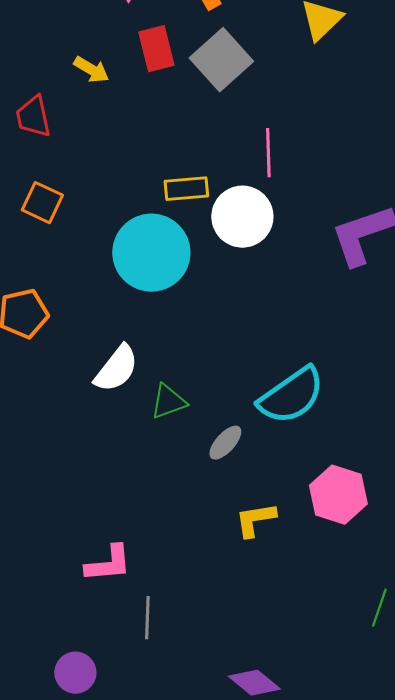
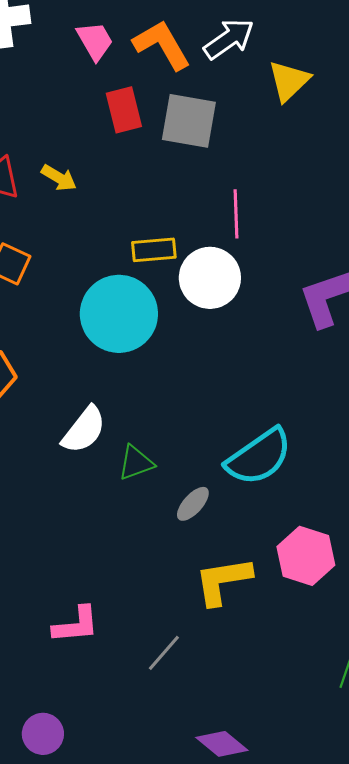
gray square: (221, 60) -> (189, 121), turned -38
yellow arrow: (91, 70) -> (59, 178), moved
yellow L-shape: (255, 520) -> (223, 581), size x1.4
gray line: (147, 618) -> (164, 653), moved, turned 39

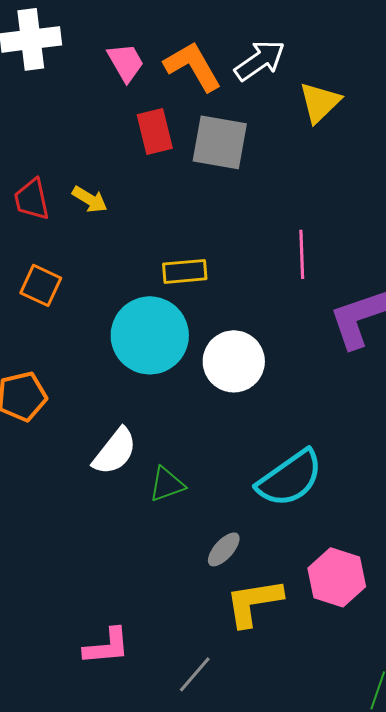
pink line: (236, 214) -> (302, 254), moved
white circle: (210, 278) -> (234, 361), moved
gray ellipse: (193, 504) -> (224, 549), moved

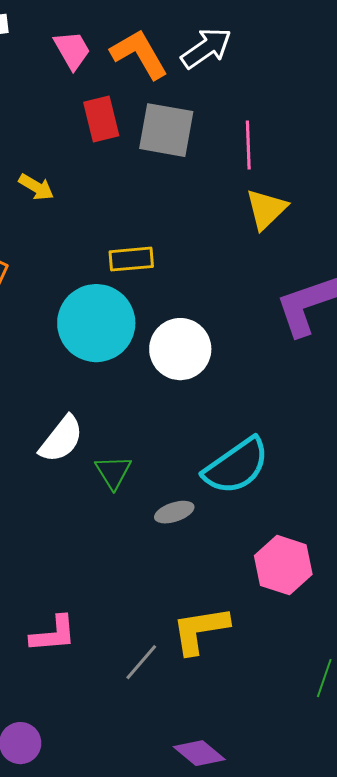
yellow triangle: (320, 102) -> (266, 209), moved
pink line: (302, 254) -> (248, 145), moved
green triangle: (167, 484) -> (113, 472), turned -42
gray ellipse: (224, 549) -> (174, 512), moved, turned 30
yellow L-shape: (254, 602) -> (200, 630), moved

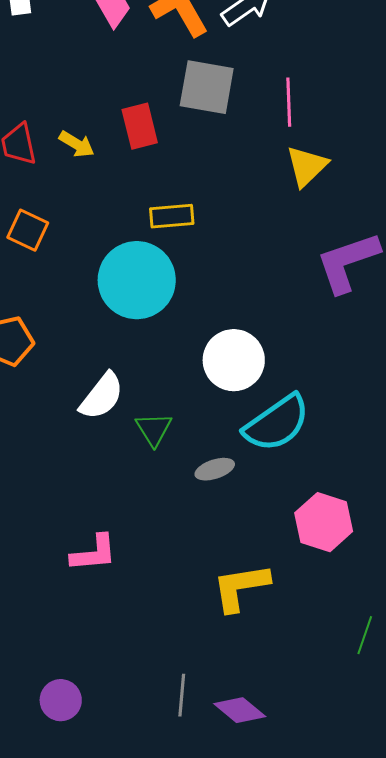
red rectangle: (101, 119) -> (140, 126), moved
white circle: (180, 349) -> (234, 360), moved
pink L-shape: (53, 634) -> (94, 553), moved
gray line: (141, 662) -> (182, 695), moved, turned -36

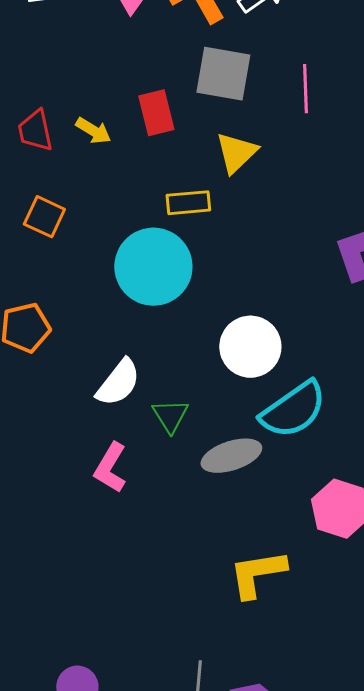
yellow triangle: (307, 166) -> (236, 153), moved
gray ellipse: (215, 469) -> (231, 456), size x1.5
pink L-shape: (94, 553) -> (110, 468), moved, turned 126

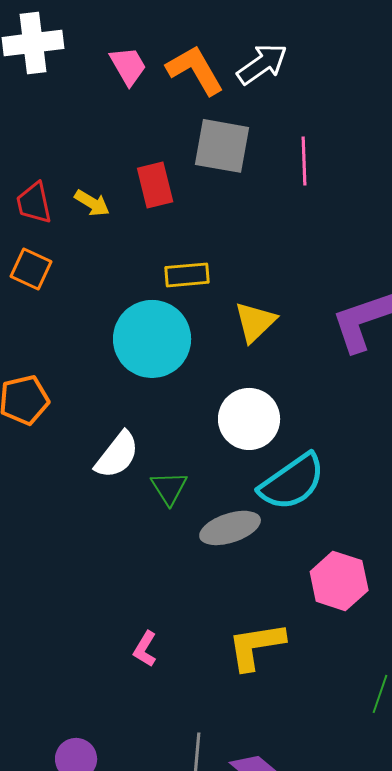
yellow triangle: (236, 153) -> (255, 322), moved
orange square: (44, 217) -> (31, 269), moved
pink L-shape: (110, 468) -> (145, 649), moved, size x0.7

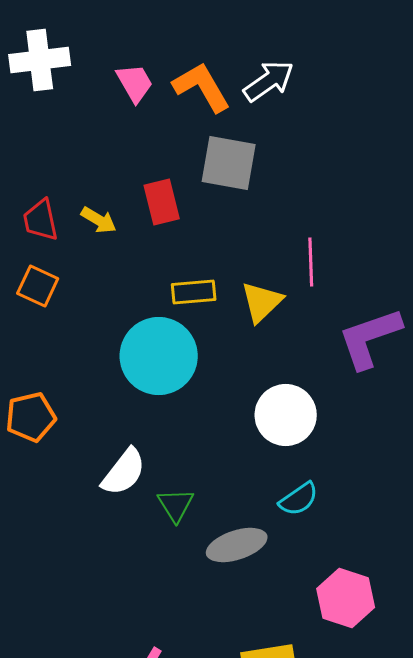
pink line: (304, 161) -> (311, 262), moved
yellow triangle: (255, 322) -> (262, 302), moved
white circle: (249, 419) -> (286, 415), moved
cyan semicircle: (292, 482) -> (299, 499), size x0.6

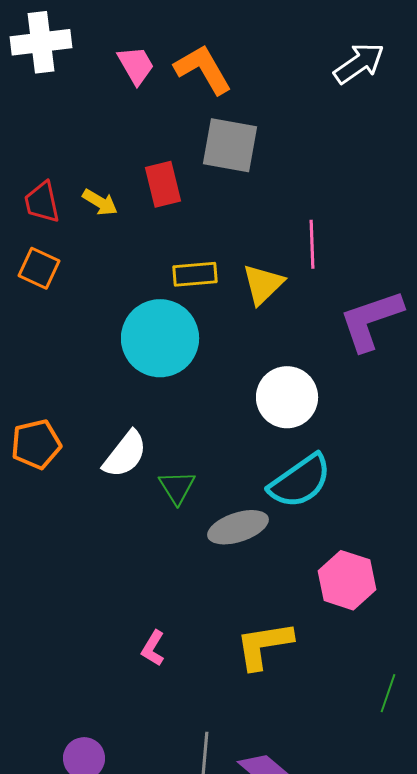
white arrow: (269, 81) -> (359, 63), moved
orange pentagon: (31, 417) -> (36, 444), moved
cyan semicircle: (299, 499) -> (300, 481), size x1.6

